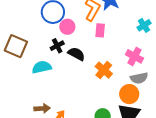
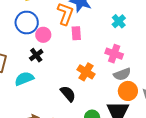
black semicircle: (76, 54) -> (68, 94), moved, turned 30
orange circle: (129, 94) -> (128, 91), moved

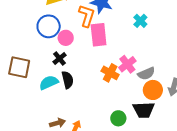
pink rectangle: (76, 33) -> (99, 35), size x1.6
pink cross: (114, 54) -> (127, 64), moved, turned 36
black semicircle: (68, 94) -> (68, 80), moved, turned 30

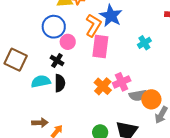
black cross: (60, 58) -> (57, 60), turned -32
orange circle: (153, 90) -> (151, 99), moved

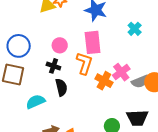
orange L-shape: (93, 25) -> (84, 63), moved
blue circle: (54, 27) -> (19, 46), moved
cyan semicircle: (41, 81) -> (36, 102), moved

